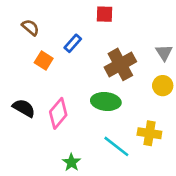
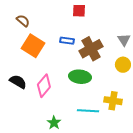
blue rectangle: (73, 43) -> (67, 41), moved, turned 56
orange square: (44, 60) -> (33, 46), size x1.6
cyan line: (116, 146) -> (88, 111), turned -35

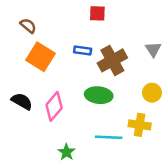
yellow circle: (123, 65) -> (152, 93), moved

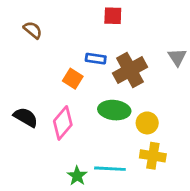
orange square: (40, 57) -> (73, 79), moved, size x0.6
yellow circle: (152, 93) -> (147, 123), moved
yellow cross: (140, 125) -> (153, 156), moved
cyan line: (109, 137) -> (110, 169), moved

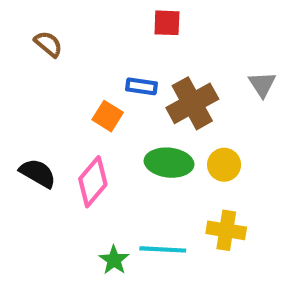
yellow circle: (147, 123) -> (224, 165), moved

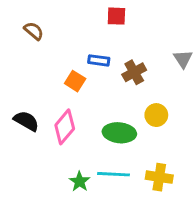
brown cross: (192, 103) -> (134, 72), size x0.7
green ellipse: (169, 163) -> (119, 133), moved
yellow cross: (226, 230) -> (159, 177), moved

